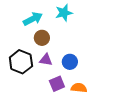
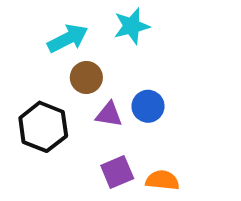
purple triangle: (46, 60) -> (109, 114), moved
blue circle: (70, 62) -> (148, 106), moved

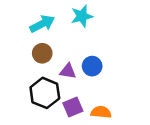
brown circle: (86, 77) -> (42, 53), moved
black hexagon: (43, 127) -> (45, 93), moved

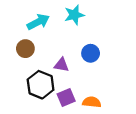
brown circle: (42, 53) -> (25, 49), moved
blue circle: (92, 66) -> (91, 53), moved

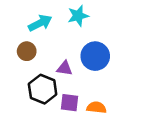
blue circle: (91, 53) -> (95, 56), size x1.5
purple square: (66, 97) -> (70, 103), turned 30

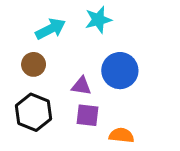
black hexagon: (43, 89) -> (34, 112), moved
purple square: (70, 103) -> (88, 115), moved

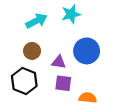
brown circle: (34, 64) -> (32, 51), moved

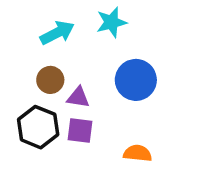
purple triangle: (59, 62) -> (78, 97), moved
purple square: (63, 83) -> (80, 131), moved

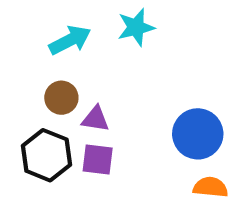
blue circle: (136, 80) -> (198, 134), moved
orange semicircle: (138, 153) -> (211, 187), moved

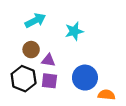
cyan star: (136, 27) -> (74, 31), moved
blue circle: (198, 134) -> (85, 78), moved

